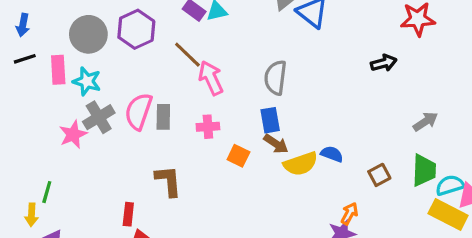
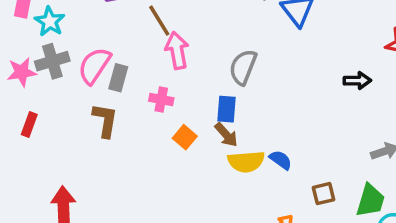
brown L-shape: (168, 181) -> (105, 120), moved
red rectangle: (128, 214) -> (29, 124), moved

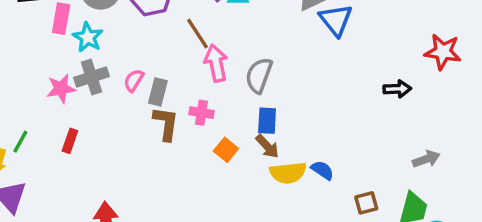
pink semicircle: (94, 66) -> (134, 80), size x0.6
gray semicircle: (243, 67) -> (259, 75), moved
brown L-shape: (105, 120) -> (166, 124), moved

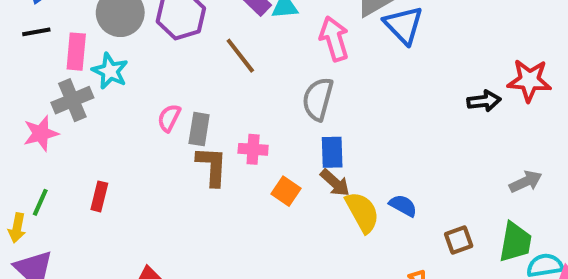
red star: (443, 52) -> (529, 80), moved
pink arrow: (216, 63) -> (334, 39), moved
gray cross: (91, 77) -> (72, 100), moved
pink star: (61, 89) -> (41, 133), moved
yellow semicircle: (288, 173) -> (362, 212), turned -108

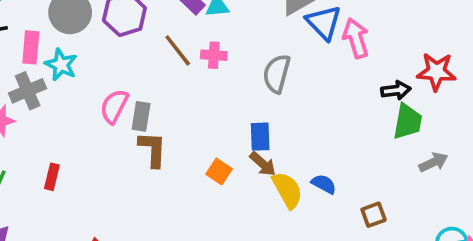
pink arrow: (334, 39) -> (356, 38), moved
gray semicircle: (318, 99) -> (277, 74), moved
pink semicircle: (169, 118) -> (114, 106), size x1.4
pink cross: (253, 149) -> (214, 55), moved
green trapezoid: (515, 242) -> (408, 122), moved

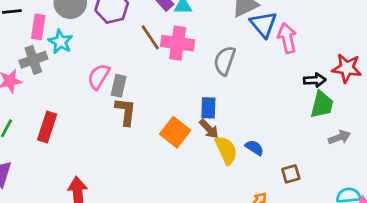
pink cross: (214, 55) -> (178, 43), size x1.6
orange square: (219, 171) -> (175, 132), size x1.5
red rectangle: (52, 177) -> (47, 127), size x1.5

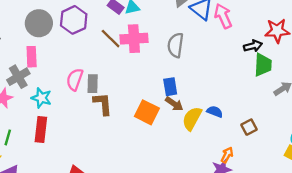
pink rectangle: (38, 27) -> (32, 57), moved
cyan star: (60, 42) -> (41, 98), moved
yellow semicircle: (226, 150) -> (192, 119), turned -115

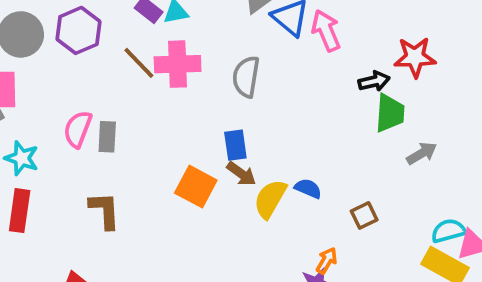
brown L-shape: (103, 104) -> (105, 210), moved

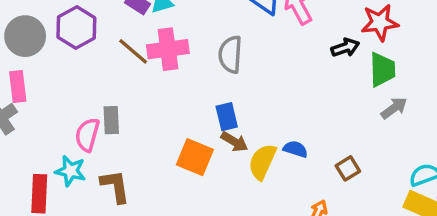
green trapezoid: (390, 113) -> (382, 69), moved
pink semicircle: (78, 129) -> (87, 135), moved
cyan star: (22, 158) -> (71, 171), moved

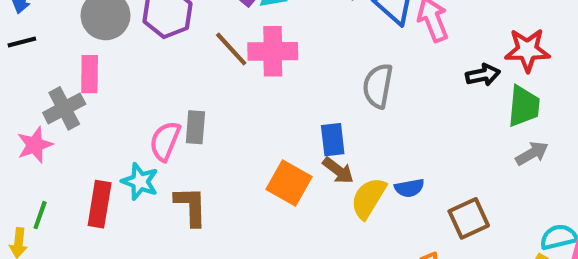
gray semicircle: (230, 54) -> (378, 86), moved
blue semicircle: (295, 149) -> (409, 188), turned 145
brown square: (348, 168) -> (469, 218), size x1.4

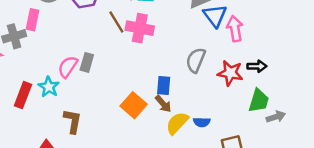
red star: (527, 50) -> (230, 73), moved
green trapezoid: (524, 106) -> (259, 101), moved
brown L-shape: (191, 206) -> (73, 121), moved

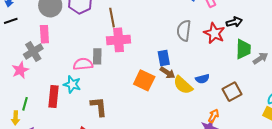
brown line: (116, 22) -> (112, 18), turned 36
pink cross: (140, 28) -> (119, 40), moved
pink semicircle: (68, 67) -> (83, 64), turned 66
red star: (230, 73) -> (214, 33), turned 30
yellow semicircle: (177, 123) -> (183, 85), turned -75

